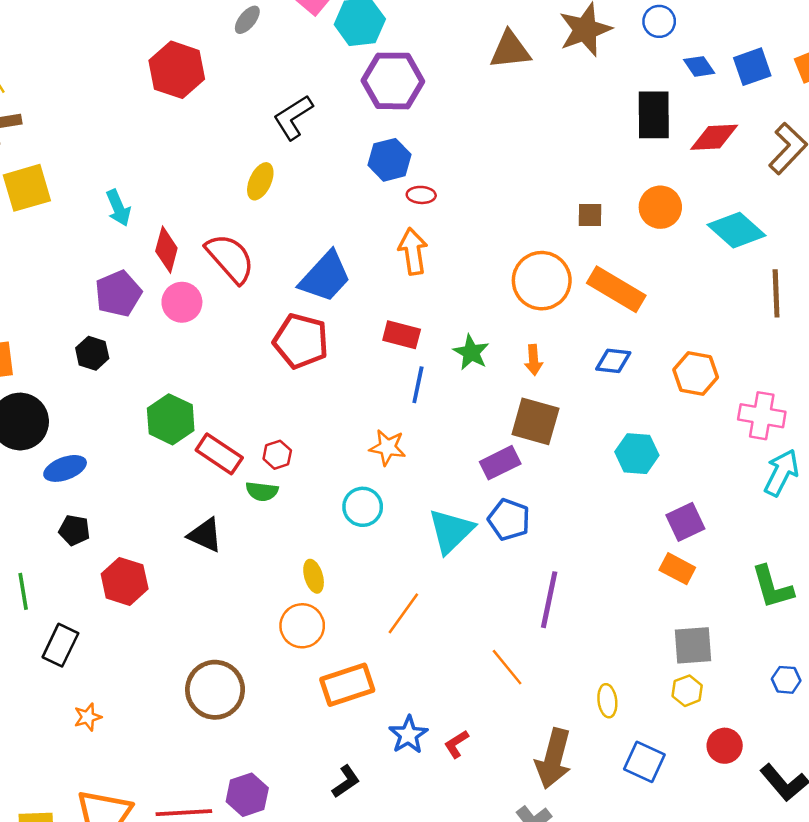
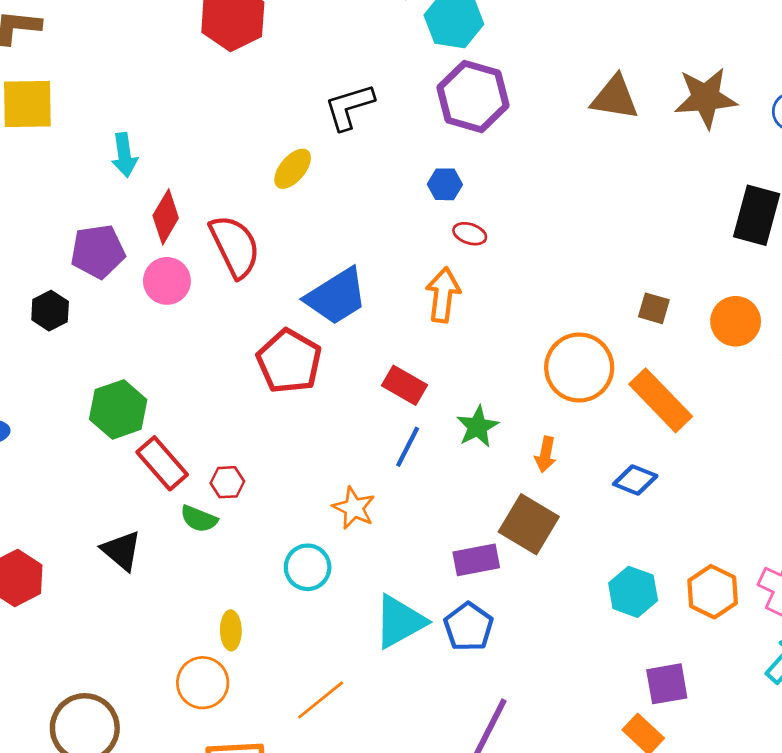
blue hexagon: (390, 160) -> (445, 184), size x0.7
orange hexagon: (696, 373) -> (713, 592), moved

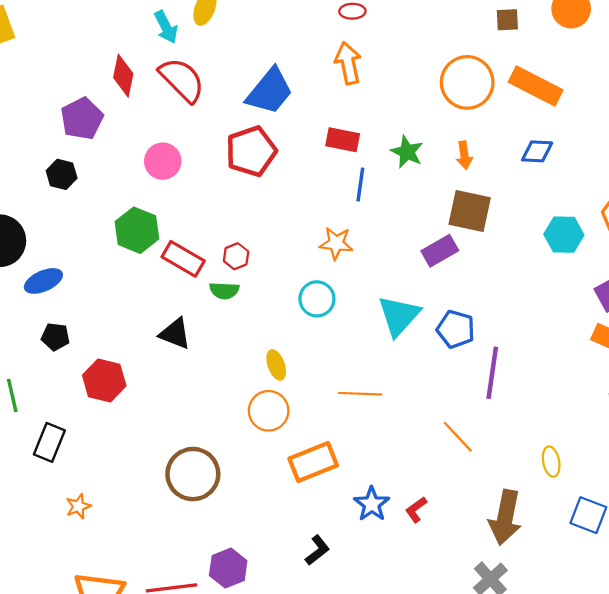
cyan arrow: (124, 155) -> (166, 27), moved
pink circle: (167, 281) -> (163, 161), moved
red pentagon: (289, 361) -> (251, 151), turned -30
blue pentagon: (469, 627) -> (456, 329), moved
orange line: (321, 700) -> (360, 394), turned 60

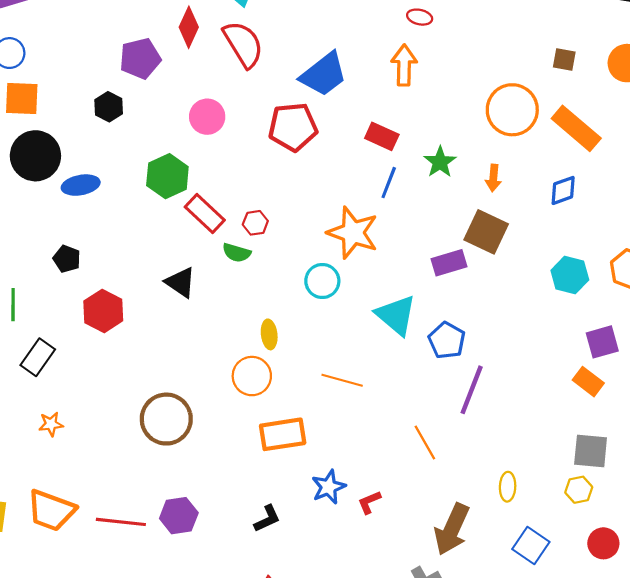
blue diamond: (537, 151) -> (563, 190), turned -36
orange star: (336, 243) -> (353, 233), size x1.6
blue ellipse: (43, 281) -> (81, 185), moved
cyan triangle: (399, 316) -> (396, 315), turned -45

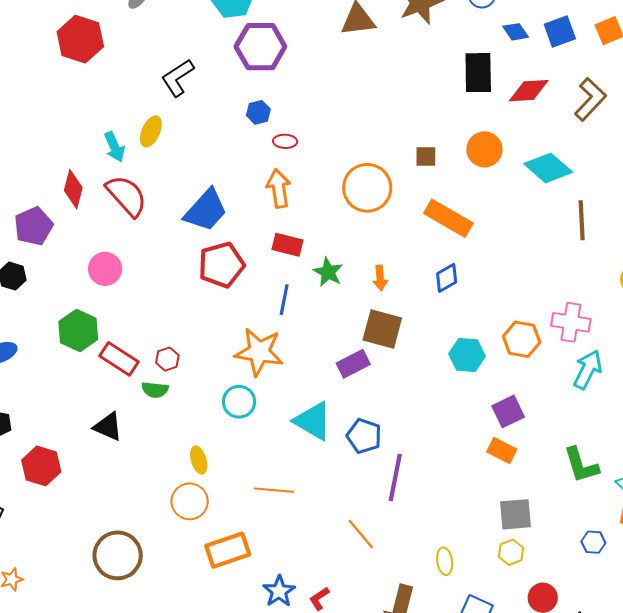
orange circle: (512, 110) -> (367, 188), moved
red pentagon: (293, 127) -> (221, 265), moved
red rectangle: (382, 136) -> (288, 245), moved

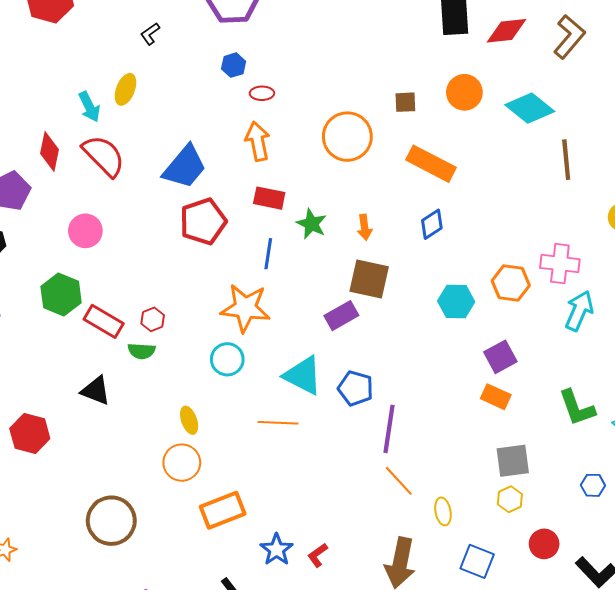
black L-shape: (178, 78) -> (150, 34), size x0.6
orange line: (274, 490) -> (278, 423), moved
orange line: (361, 534) -> (399, 481), moved

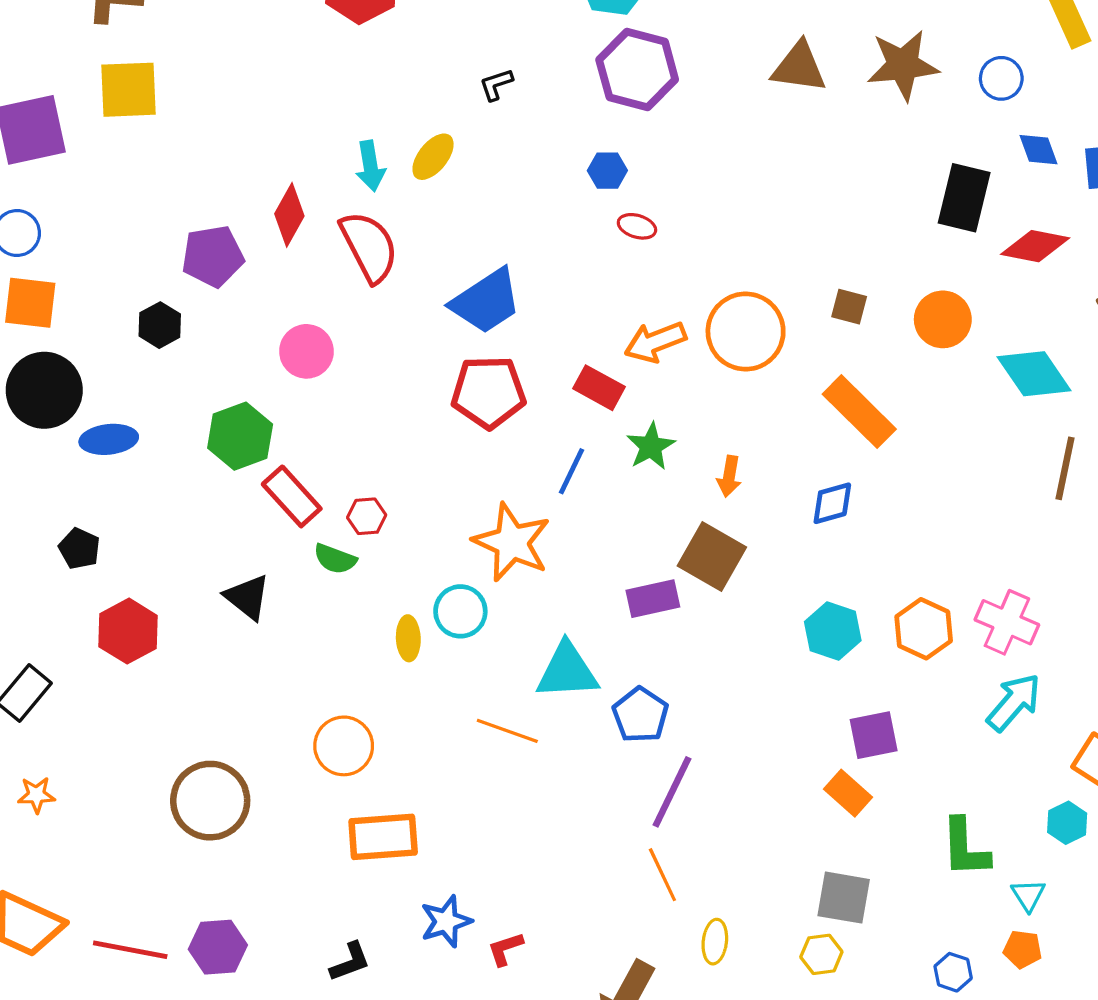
orange arrow: (258, 141) -> (655, 342), moved, turned -117
cyan triangle: (303, 375) -> (567, 671), turned -48
yellow ellipse: (189, 420) -> (408, 638), moved

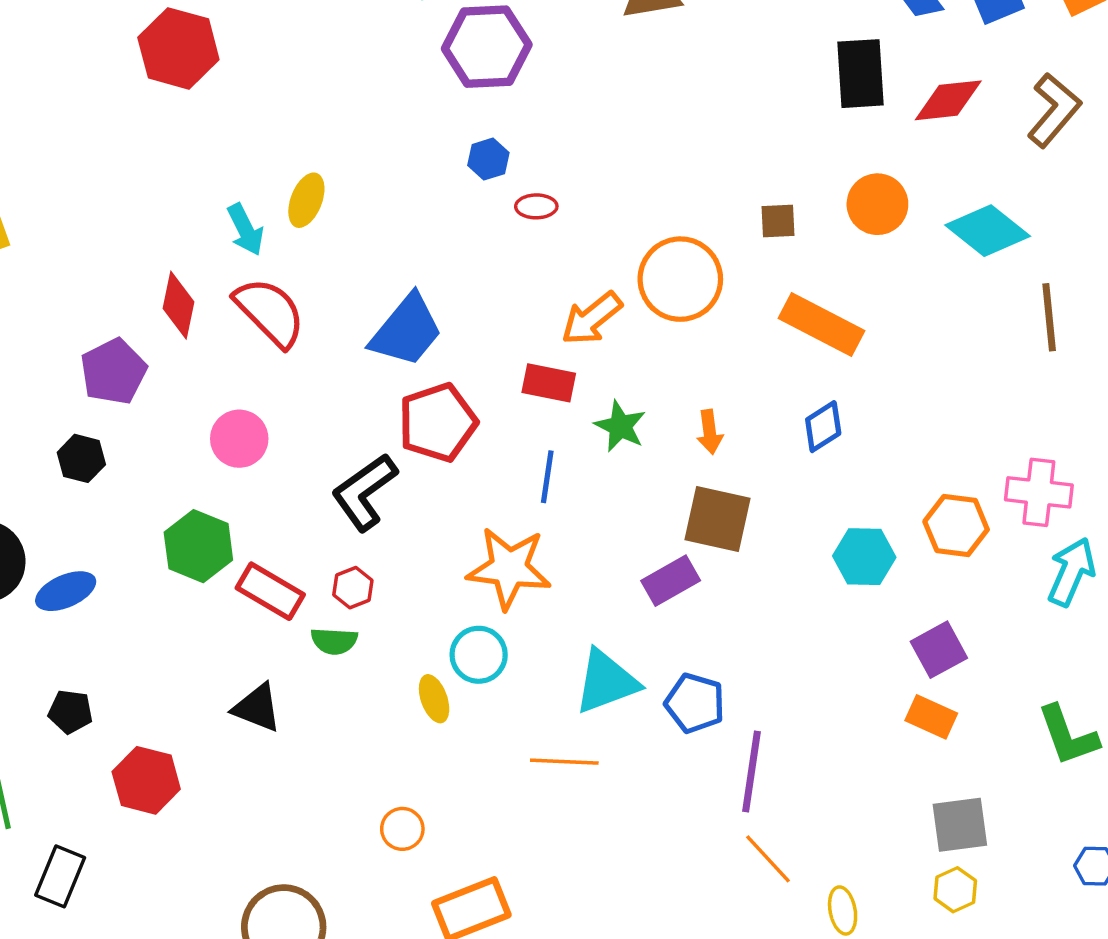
black L-shape: (496, 84) -> (364, 492), moved, size x2.0
orange circle: (344, 746) -> (402, 829), size x0.7

